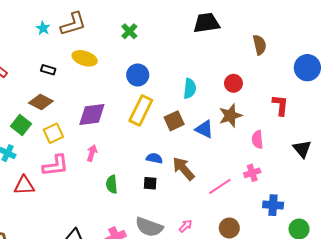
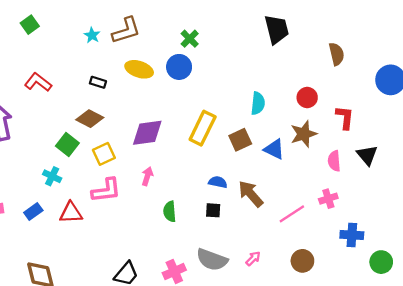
black trapezoid: (206, 23) -> (277, 29), turned 84
blue circle: (138, 75) -> (179, 67), moved
red L-shape: (280, 105) -> (345, 117), moved
black triangle: (302, 149) -> (367, 155), moved

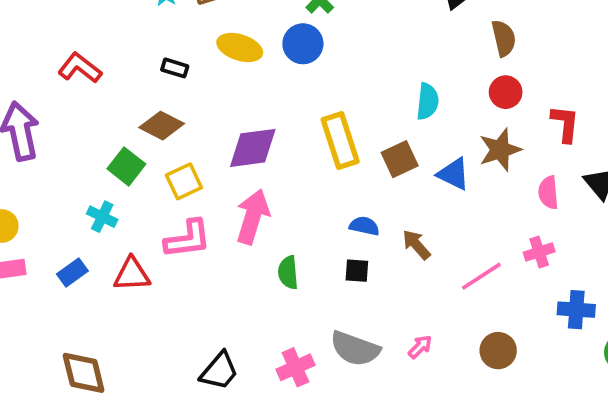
brown semicircle: (337, 54) -> (504, 38), moved
yellow rectangle: (203, 128) -> (340, 140), turned -44
pink arrow: (147, 176) -> (253, 217), size x1.8
brown arrow: (251, 194) -> (416, 245), size x0.7

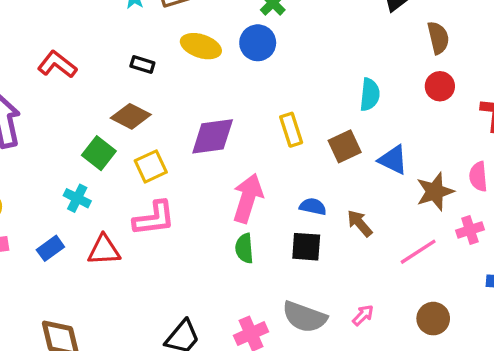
yellow rectangle: (340, 140) -> (291, 130), size x0.7
brown star: (500, 150) -> (435, 192), moved
pink arrow: (253, 217) -> (248, 198), moved
black square: (357, 271) -> (306, 247), size x1.4

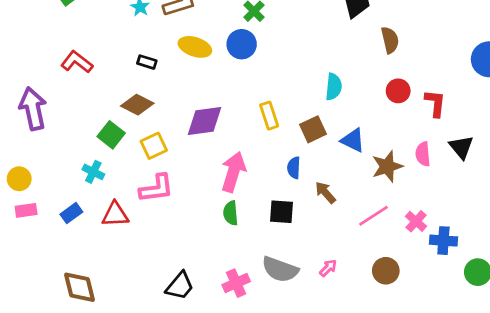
red circle: (440, 86) -> (398, 91), moved
blue semicircle: (313, 207) -> (294, 168), moved, turned -100
pink cross: (470, 230) -> (416, 221), moved, turned -30

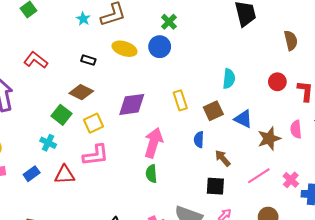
brown semicircle: (390, 40) -> (291, 40), moved
black square: (281, 212) -> (215, 186), moved

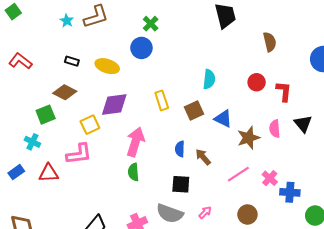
yellow ellipse: (125, 49) -> (107, 66), moved
green square: (62, 115) -> (46, 115), turned 30
yellow square: (94, 123) -> (90, 125), moved
blue semicircle: (199, 140) -> (180, 149), moved
black square: (215, 186) -> (181, 184), moved

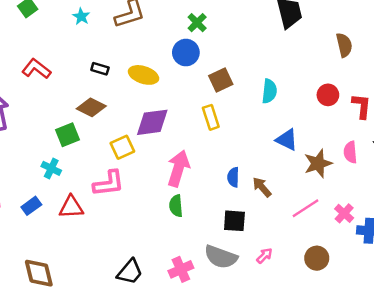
cyan star: (67, 21) -> (81, 16), moved
brown square: (194, 111) -> (221, 80), moved

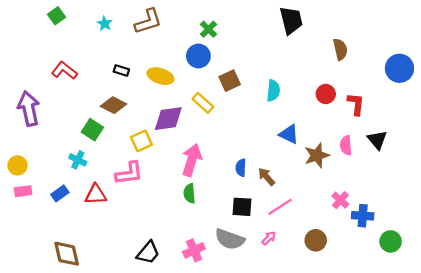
yellow rectangle: (211, 117) -> (203, 103), moved, turned -30
green square: (67, 135) -> (92, 130), turned -35
pink line: (306, 208) -> (280, 207), moved

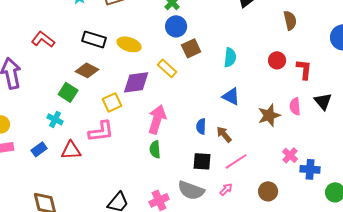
blue circle: (198, 56) -> (176, 26), moved
black rectangle: (121, 71) -> (94, 39), size x1.6
blue triangle: (289, 134) -> (231, 96), moved

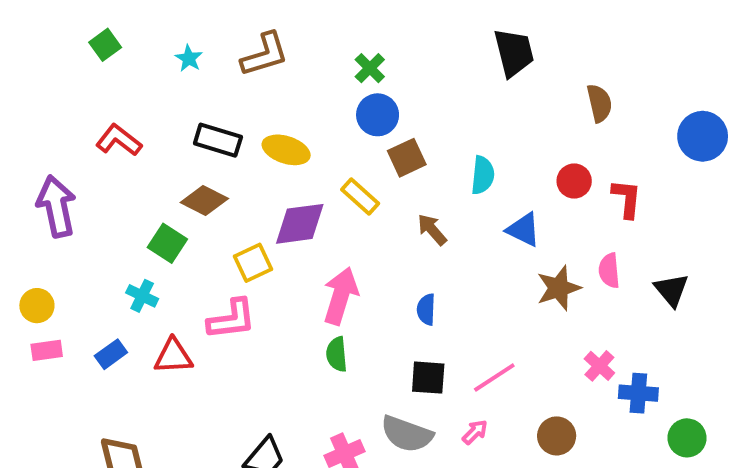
blue triangle: (231, 96) -> (524, 230), moved
black triangle: (323, 101) -> (671, 290), moved
brown arrow: (224, 134) -> (432, 230), moved

